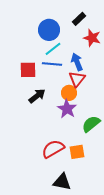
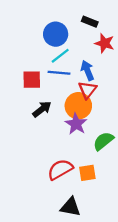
black rectangle: (79, 19) -> (90, 22), turned 64
orange circle: (69, 93) -> (78, 106), size x1.5

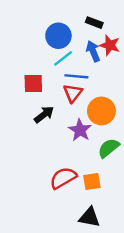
blue arrow: (87, 71) -> (93, 51), moved
blue line: (59, 73) -> (76, 76), moved
red triangle: (87, 90) -> (73, 93), moved
orange circle: (78, 106) -> (101, 111), moved
black triangle: (70, 207) -> (89, 217), moved

